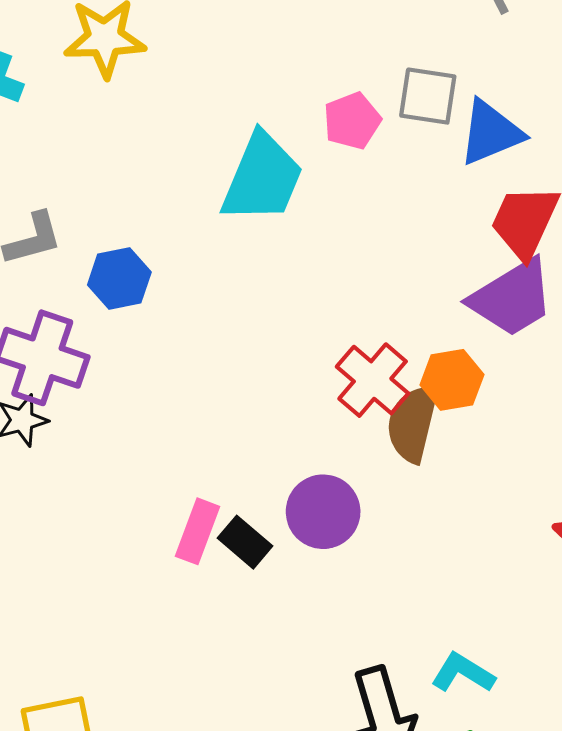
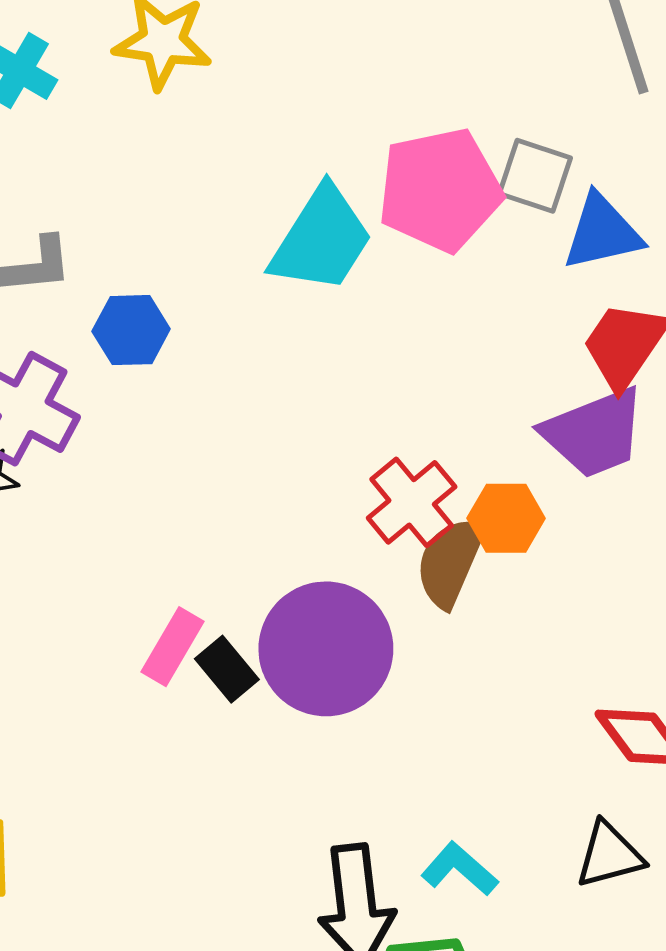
pink pentagon: (352, 121) -> (440, 190), size x1.8
purple circle: (323, 512) -> (326, 649), size x1.5

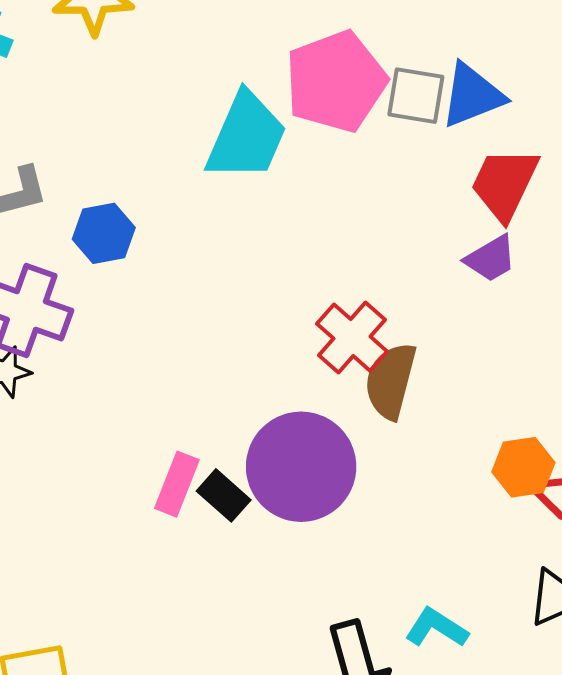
gray square: (535, 176) -> (416, 96), moved
purple trapezoid: (594, 433) -> (491, 259), size x0.6
orange hexagon: (506, 518) -> (523, 467), moved

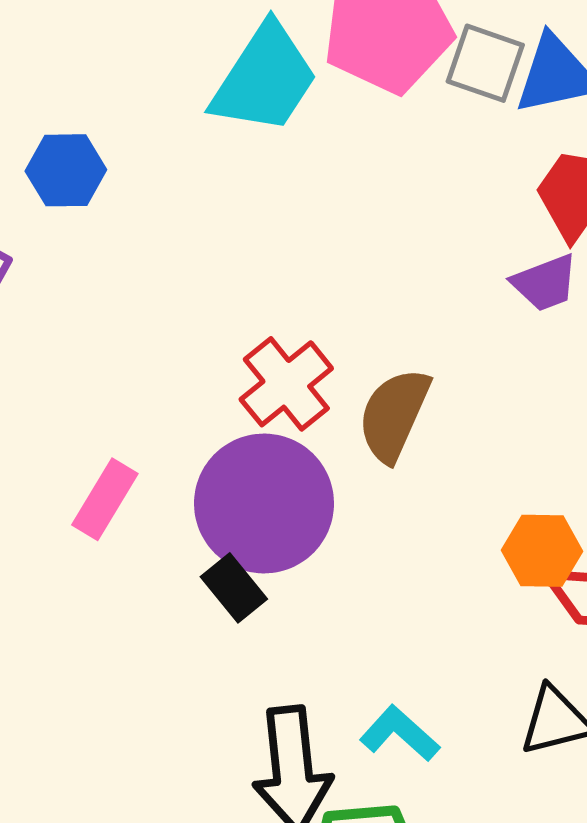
red cross: (352, 338) -> (286, 384), moved
black rectangle: (224, 495) -> (234, 588), moved

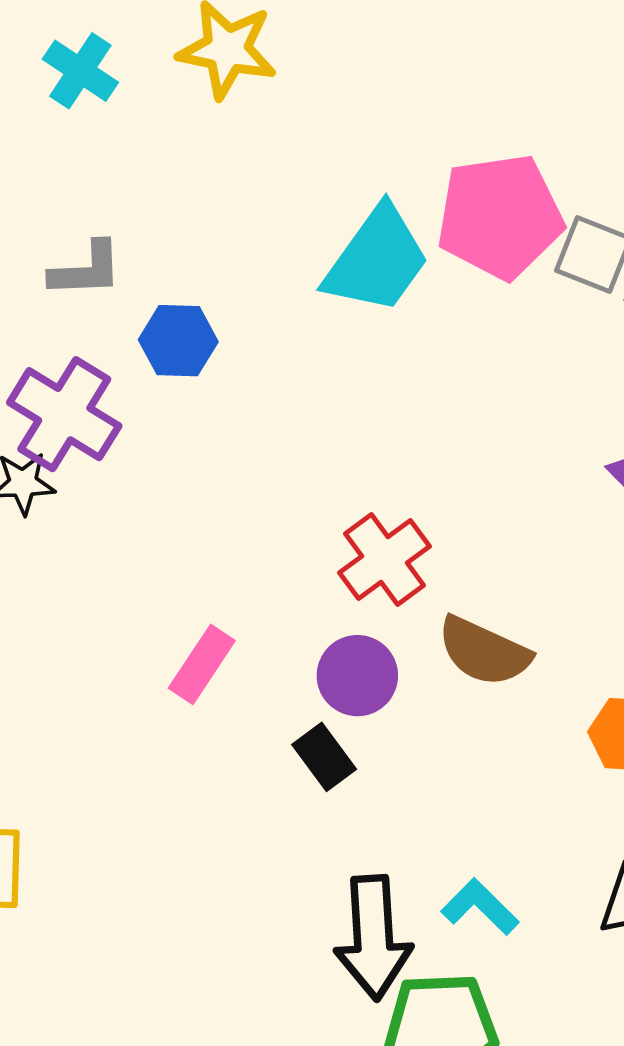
brown semicircle: (394, 415) -> (484, 651), moved, turned -92
purple circle: (264, 503) -> (357, 676), size x0.6

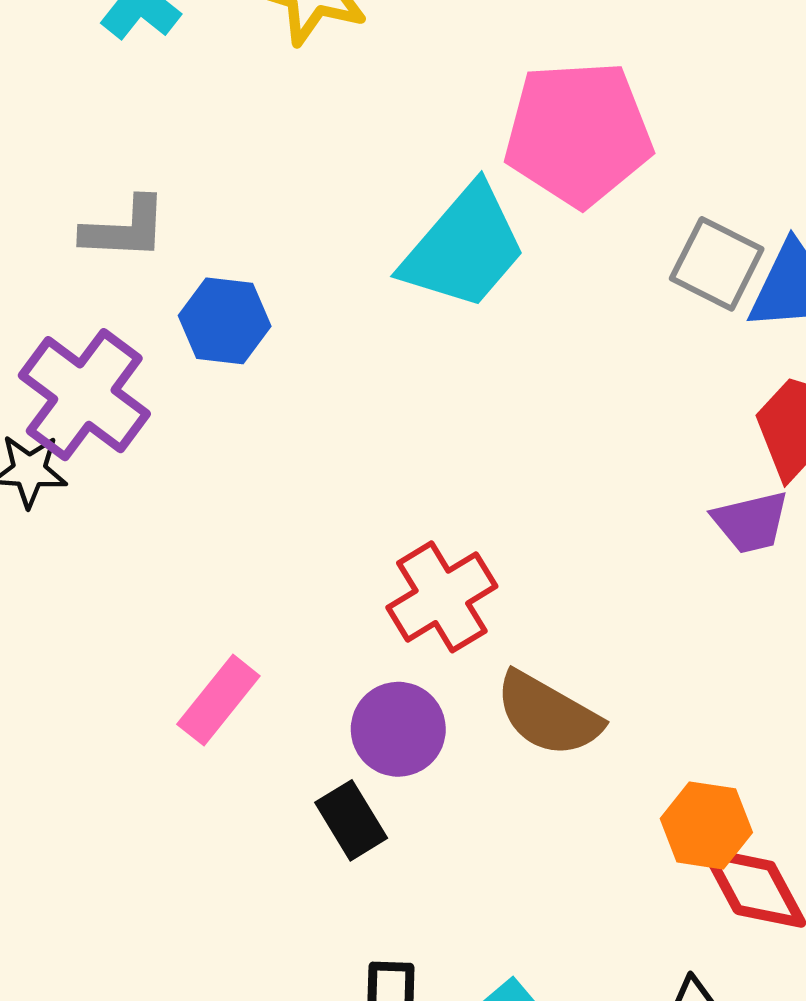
pink pentagon: (500, 216) -> (578, 133), moved

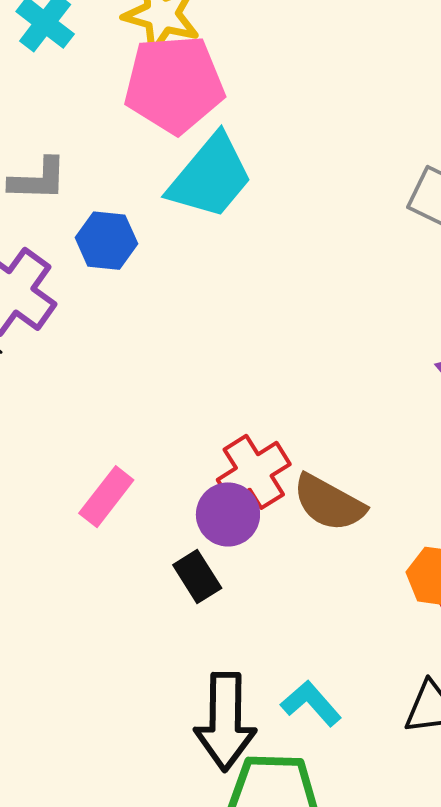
pink pentagon: (578, 133) -> (174, 84), moved
cyan trapezoid: (464, 248) -> (210, 177), moved
red cross: (442, 597) -> (254, 472), moved

